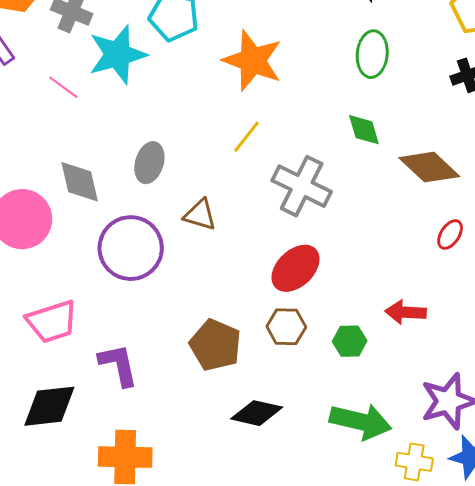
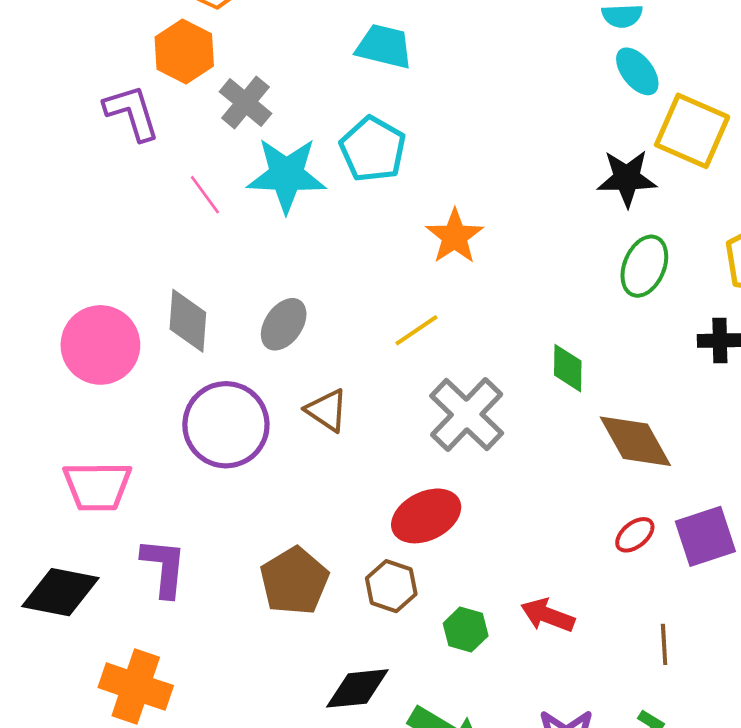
green ellipse: (372, 54) -> (644, 266), moved
orange star: (253, 61) -> (455, 236), size x0.7
black diamond: (257, 413) -> (357, 688), moved, turned -36

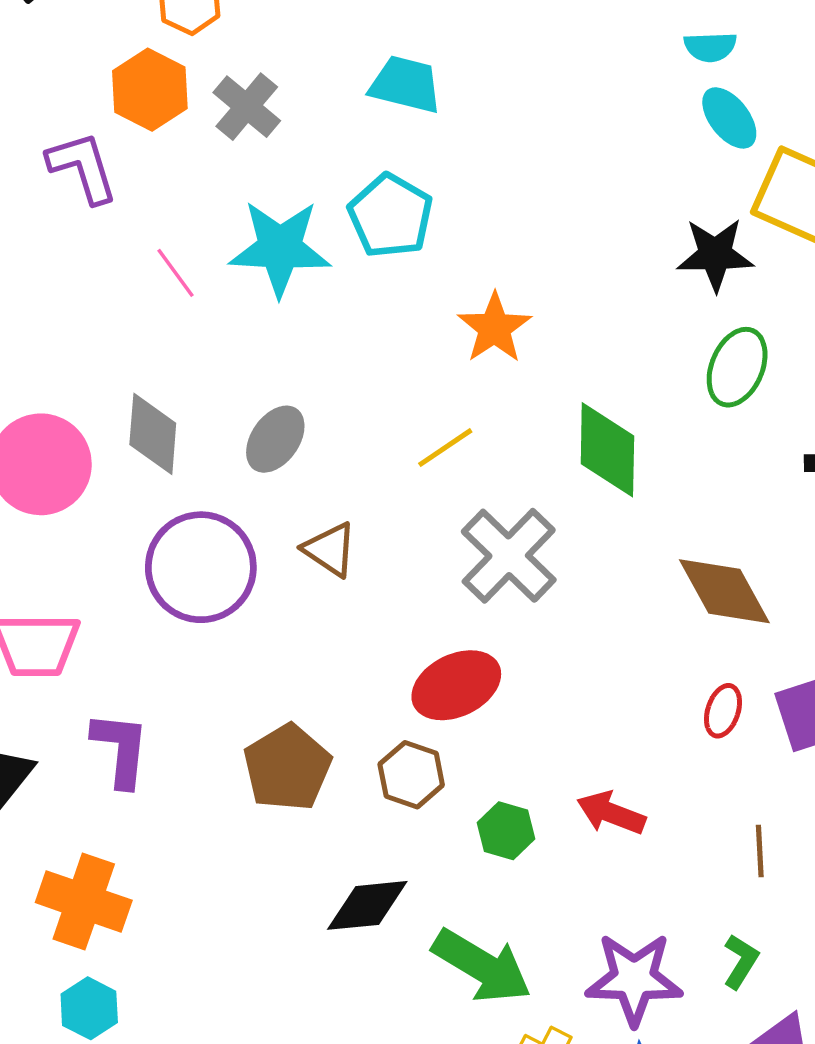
gray cross: (245, 103) -> (247, 107), moved
green diamond: (568, 368) -> (607, 450), moved, size x1.5
red ellipse: (635, 535) -> (723, 711), turned -33

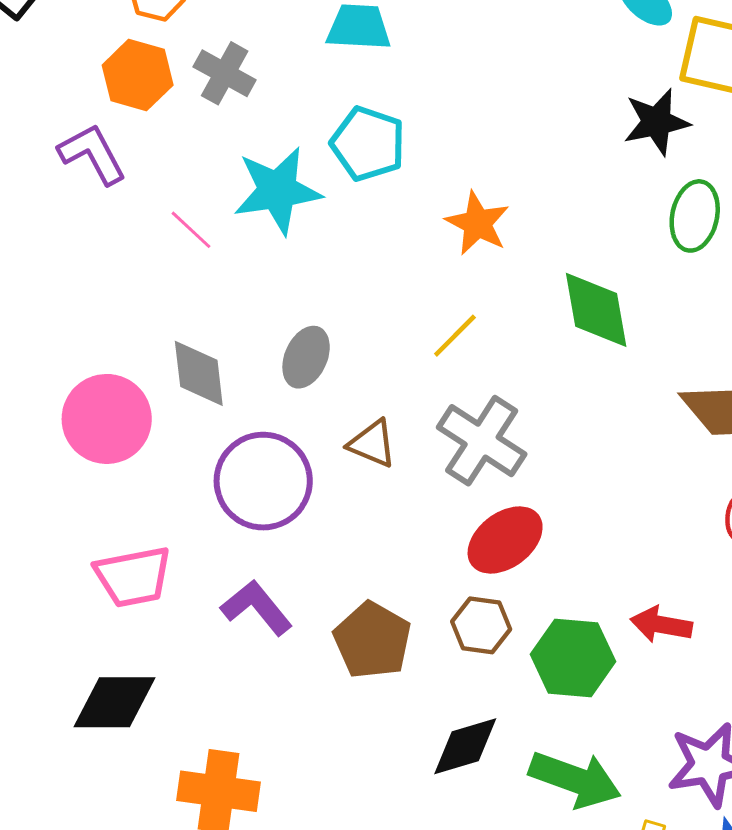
gray cross: (509, 556) -> (482, 441), moved
purple L-shape: (121, 749) -> (257, 608), moved, turned -34
green hexagon: (506, 831) -> (573, 658), size x1.6

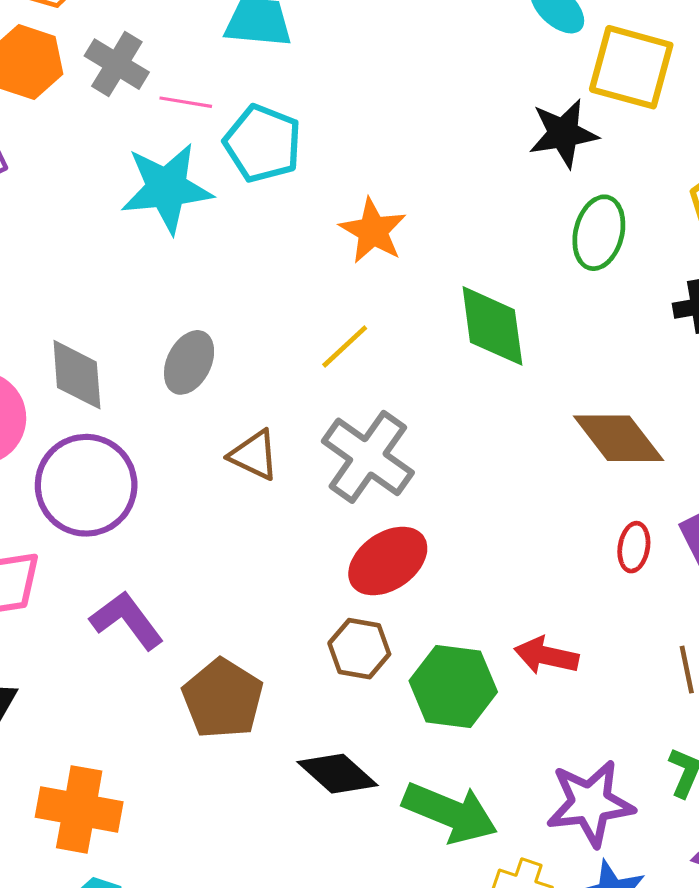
pink line: (191, 230) -> (186, 102), moved, turned -36
purple circle: (263, 481) -> (86, 485), moved
brown pentagon: (372, 640) -> (223, 699), moved
black diamond: (465, 746) -> (337, 774), turned 56

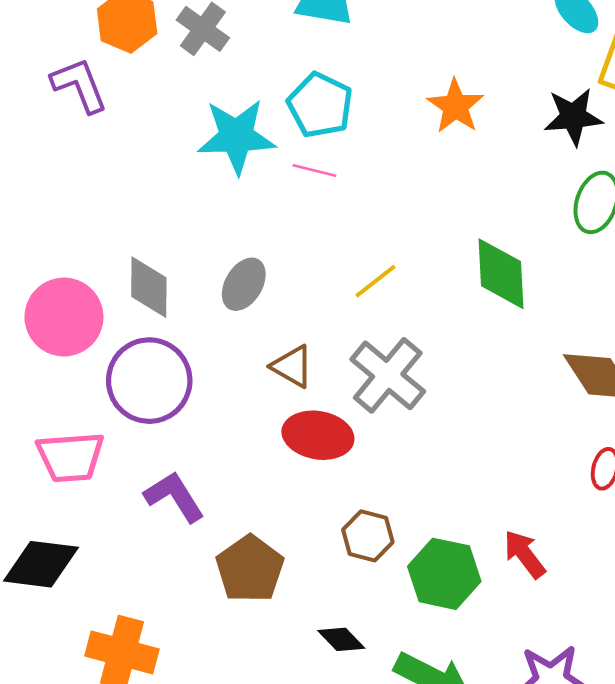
pink line: (186, 102) -> (314, 171), moved
orange star: (373, 231) -> (456, 106), moved
red ellipse: (388, 561) -> (318, 435), moved, turned 40
red arrow: (546, 656) -> (524, 554), turned 36
black diamond: (337, 774) -> (341, 639), size x0.7

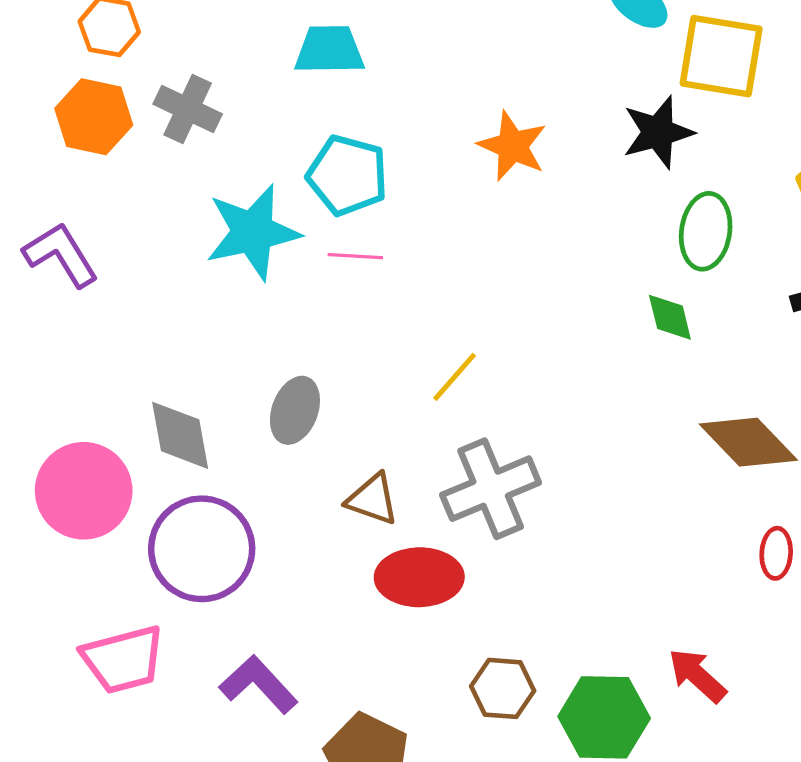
purple L-shape: (79, 85) -> (61, 255), moved
green diamond: (501, 274) -> (670, 317), moved, size x0.6
gray cross: (388, 375) -> (491, 489), turned 38

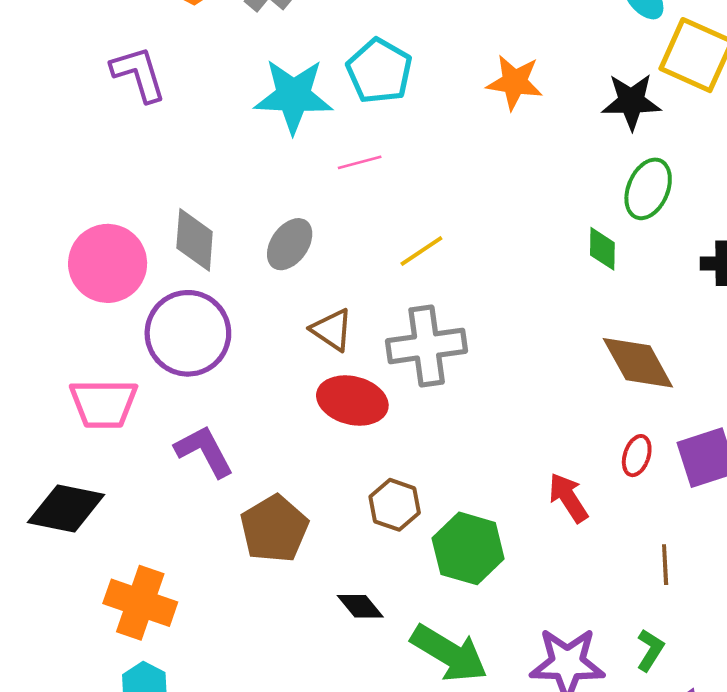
orange star: (512, 146) -> (515, 82), turned -30
pink line: (355, 256) -> (360, 162), moved, turned -33
red arrow: (697, 675) -> (568, 498), moved

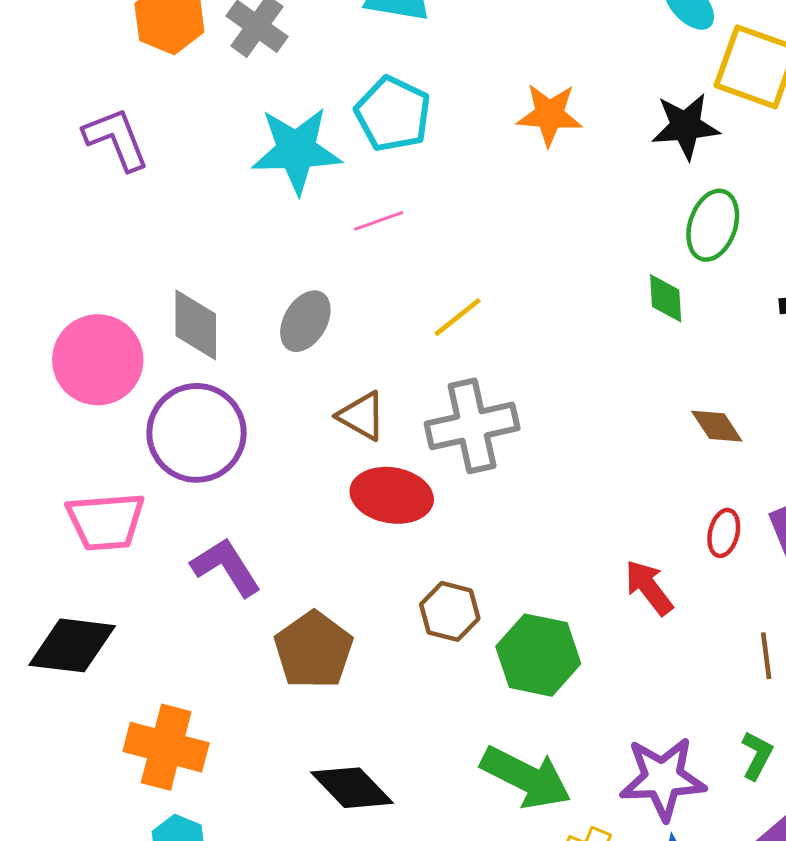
brown diamond: (638, 363) -> (717, 426), size x0.6
black diamond: (360, 606) -> (352, 788), moved, size x1.5

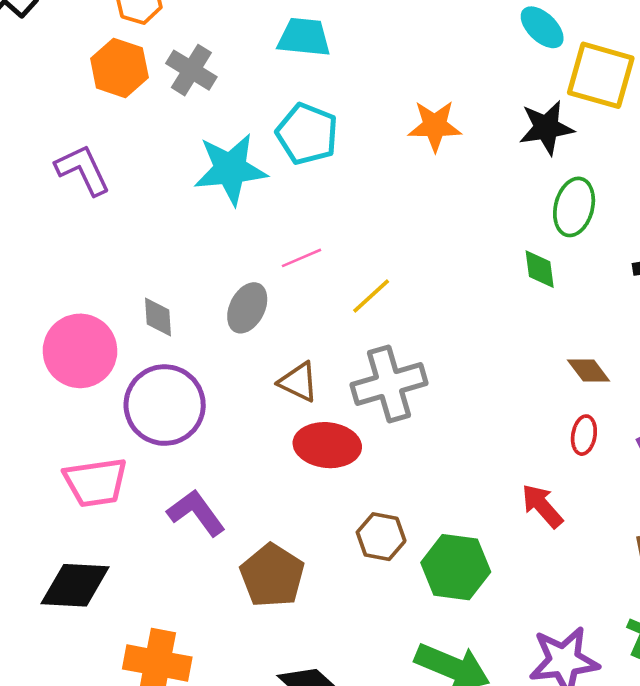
pink line: (379, 221) -> (301, 258), moved
gray diamond: (196, 325) -> (158, 317), size x0.7
red ellipse: (724, 533) -> (584, 435), moved

